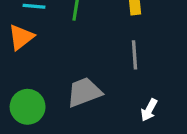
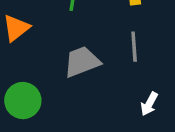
gray trapezoid: (84, 92) -> (82, 62), moved

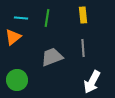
white arrow: (149, 104) -> (92, 82), size x1.6

